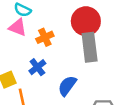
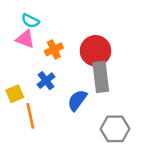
red circle: (86, 21) -> (95, 51), moved
gray rectangle: (90, 47) -> (101, 77), moved

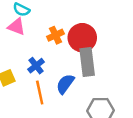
orange cross: (54, 49) -> (55, 35), moved
orange line: (30, 116) -> (40, 92), moved

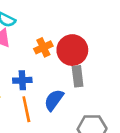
gray rectangle: (87, 62) -> (78, 76), size x0.7
blue cross: (36, 66) -> (22, 80), turned 35

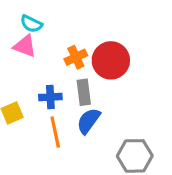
gray rectangle: (78, 76) -> (84, 92), moved

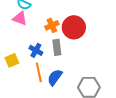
blue cross: (50, 97) -> (36, 50), turned 32
blue semicircle: (89, 121) -> (55, 77), moved

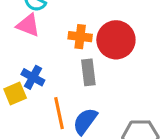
orange cross: (52, 25) -> (80, 37), turned 32
blue cross: (36, 50) -> (33, 77), moved

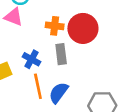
blue cross: (33, 77) -> (31, 59), moved

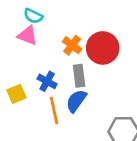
orange cross: (55, 26) -> (72, 45), turned 30
blue semicircle: (58, 93) -> (76, 101), moved

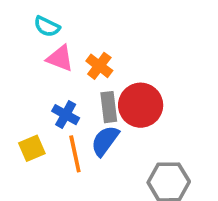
pink triangle: (28, 35) -> (60, 58), moved
red circle: (103, 48) -> (141, 105), moved
yellow square: (16, 94) -> (32, 148), moved

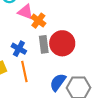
pink triangle: (60, 58) -> (25, 12), moved
blue semicircle: (105, 141) -> (58, 82), moved

